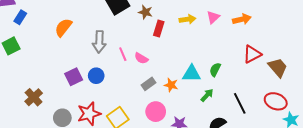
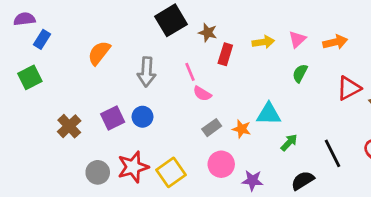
pink line: (123, 54) -> (190, 72), moved
green semicircle: (215, 70) -> (300, 73), moved
brown cross: (34, 97) -> (69, 126), moved

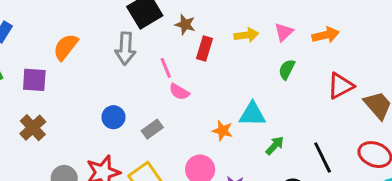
gray arrow: (147, 72) -> (125, 48), moved
purple square: (113, 118) -> (34, 80), moved, turned 30
gray rectangle: (212, 128) -> (152, 129), moved

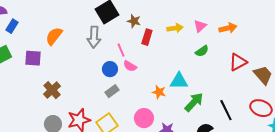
green semicircle: (287, 69) -> (202, 51), turned -152
blue circle: (113, 117) -> (110, 69), moved
brown cross: (33, 128) -> (52, 90), moved
green arrow: (275, 146) -> (194, 102), size x1.5

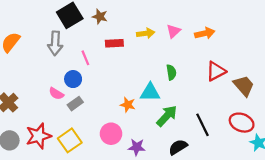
brown star: (134, 21) -> (100, 17), moved
red rectangle: (147, 37) -> (114, 43), turned 70
green semicircle: (202, 51) -> (171, 72), moved, turned -64
pink semicircle: (130, 66) -> (56, 94), moved

